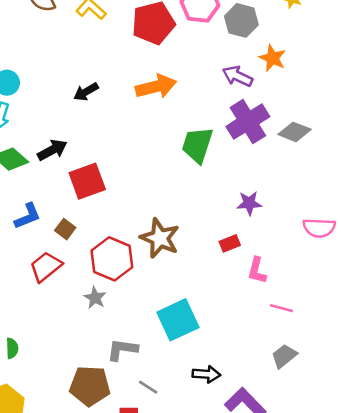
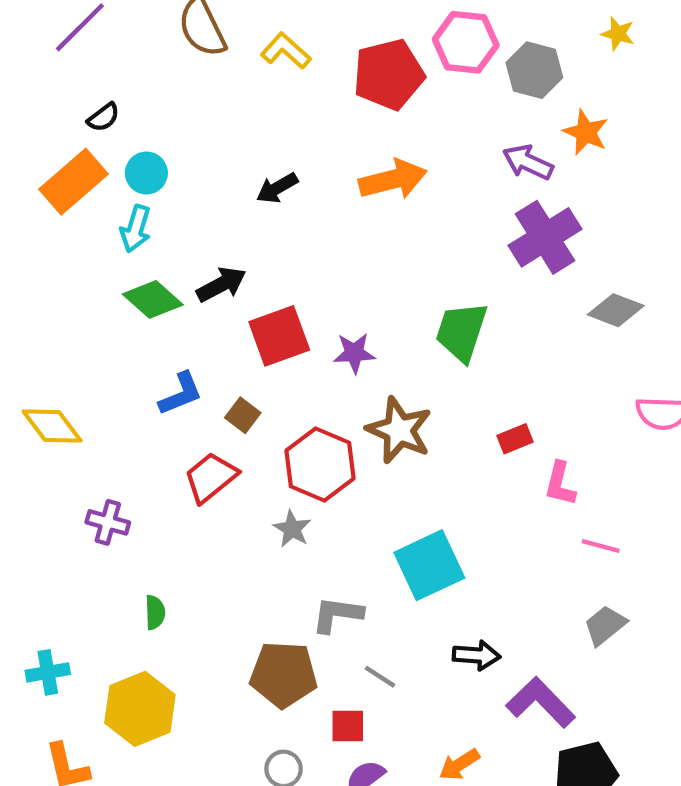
gray diamond: (295, 132) -> (616, 310), moved
green trapezoid: (197, 145) -> (461, 332), moved
purple star: (249, 203) -> (354, 353), moved

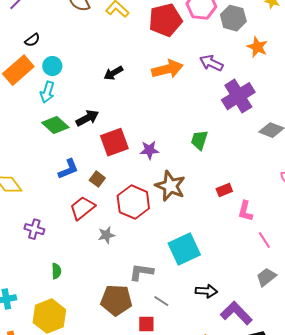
purple arrow: (528, 162) -> (211, 63), moved
green trapezoid: (461, 332) -> (199, 140), size x0.7
gray star: (292, 529) -> (106, 235), moved, turned 30
pink line: (601, 546) -> (264, 240), turned 42

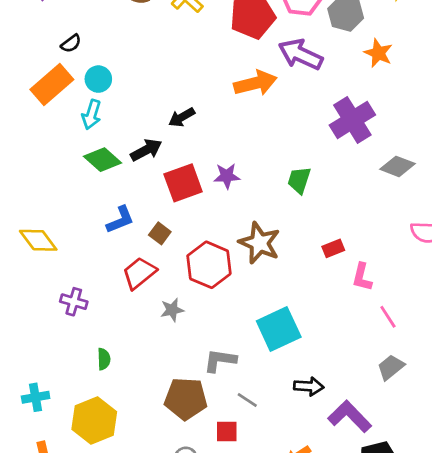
purple arrow: (211, 63) -> (301, 54), moved, size x1.4
black arrow: (113, 73) -> (182, 117), moved
purple star: (149, 150) -> (227, 176), moved

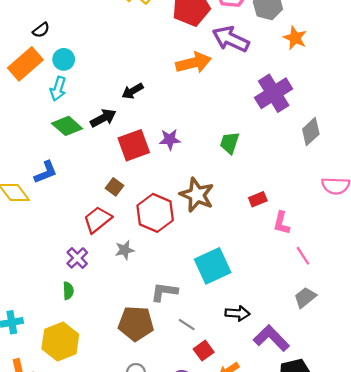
gray diamond: (398, 166) -> (311, 132), turned -64
blue L-shape: (120, 220) -> (46, 172), moved
purple cross: (74, 302) -> (77, 258), moved, turned 30
red square: (227, 431) -> (204, 351), moved, turned -36

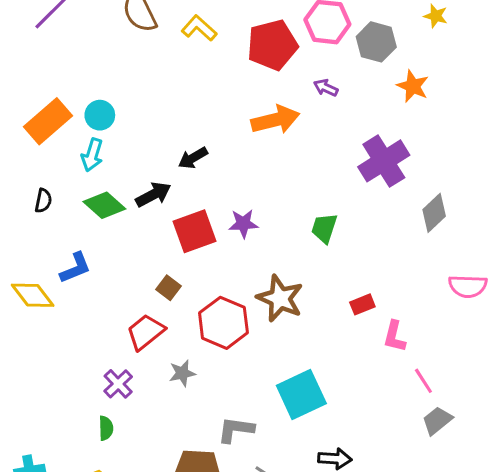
black semicircle: (41, 30) -> (43, 201), moved, turned -42
purple arrow: (231, 39) -> (326, 88), size x0.5
gray trapezoid: (305, 297) -> (437, 421), moved

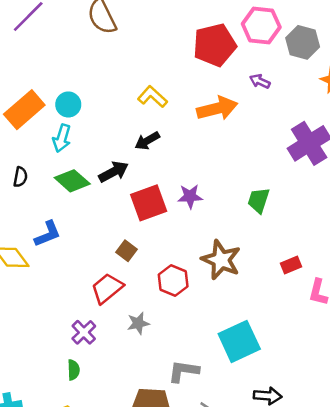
yellow L-shape: (199, 28) -> (152, 97), moved
red hexagon: (223, 323) -> (173, 281), size x0.7

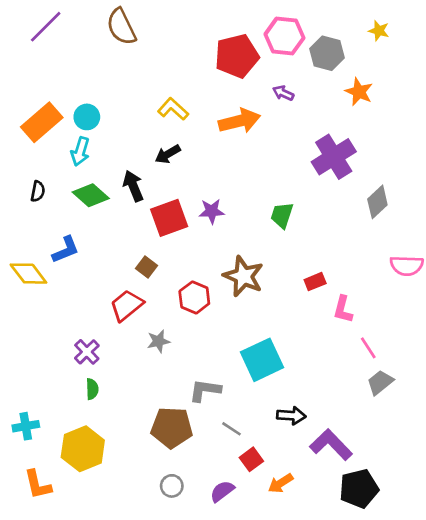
black arrow: (114, 172) -> (133, 186), turned -84
purple cross: (84, 332) -> (87, 352), moved

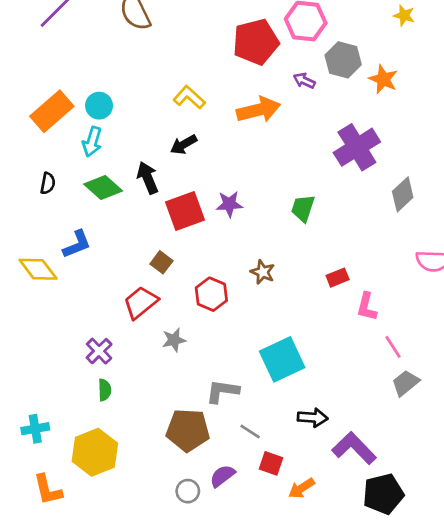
gray hexagon: (327, 53) -> (343, 60), moved
brown star: (243, 276) -> (263, 272), size x0.6
red square: (251, 459) -> (271, 463), turned -35
purple semicircle: (222, 491) -> (222, 476), moved

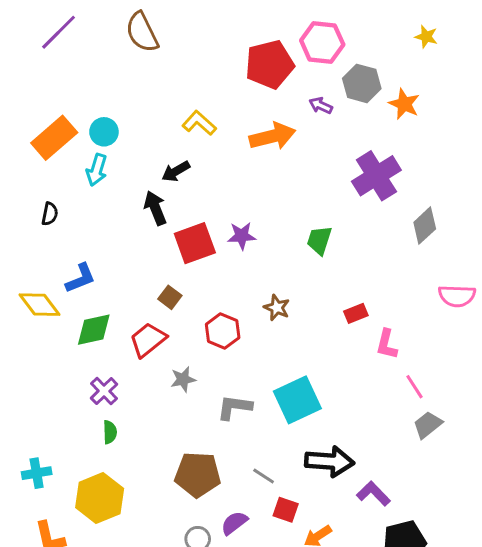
black arrow: (184, 144) -> (176, 171), moved
green diamond: (103, 187) -> (94, 330), moved, turned -54
gray L-shape: (222, 391) -> (234, 407), moved
black arrow: (313, 418) -> (330, 461), size x1.5
purple L-shape: (354, 448) -> (373, 494), size x0.7

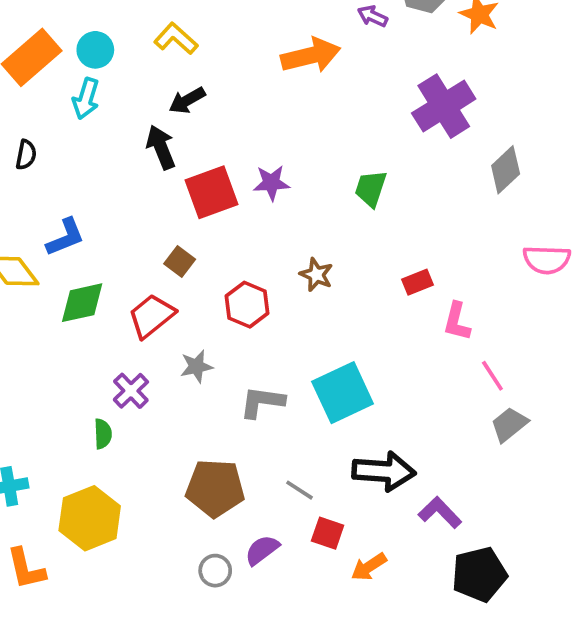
yellow L-shape: (199, 123) -> (176, 39), moved
purple cross: (104, 391) -> (131, 391), moved

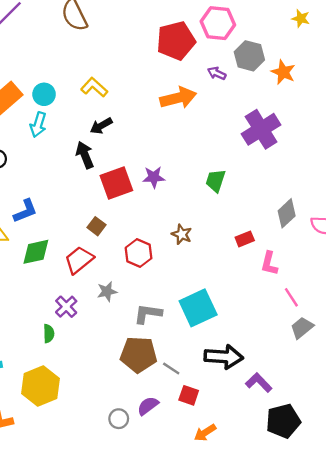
gray diamond: (506, 170) -> (287, 213), moved
brown pentagon: (215, 488) -> (139, 355), moved
orange arrow: (369, 567) -> (205, 433), moved

